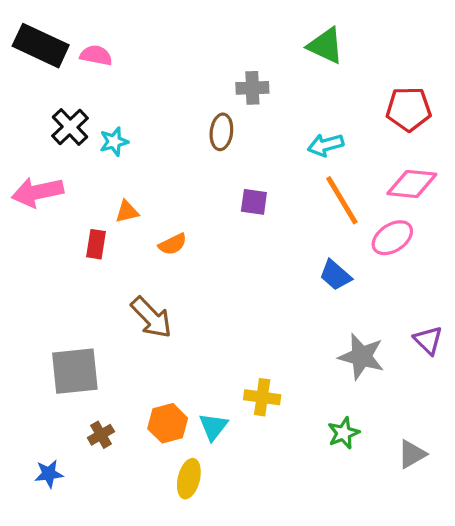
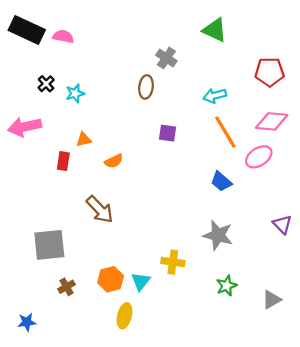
gray cross: (252, 88) -> (166, 58), turned 36
black cross: (70, 127) -> (46, 84), size x0.7
gray star: (361, 357) -> (218, 235), moved
blue star: (49, 474) -> (27, 322), moved

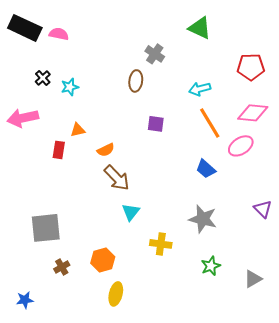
brown arrow: (100, 209) -> (117, 178), moved
cyan triangle: (141, 281) -> (131, 212), moved

